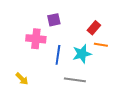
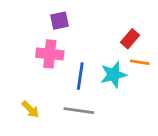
purple square: (54, 20) -> (59, 21), moved
gray line: (75, 80) -> (79, 111), moved

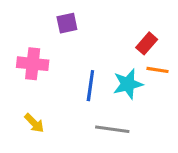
pink cross: (50, 54) -> (33, 64), moved
gray line: (79, 111) -> (112, 129), moved

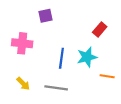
orange line: (158, 70) -> (107, 76), moved
gray line: (112, 129) -> (56, 88), moved

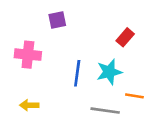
yellow arrow: (23, 84) -> (29, 105), turned 136
gray line: (56, 88) -> (105, 111), moved

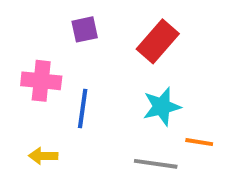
red rectangle: (125, 37) -> (158, 41), moved, size x1.5
blue line: (77, 73) -> (83, 108), moved

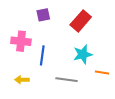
gray line: (156, 164) -> (67, 80), moved

